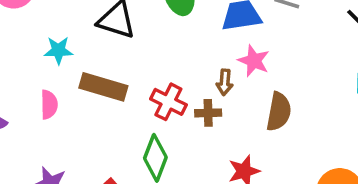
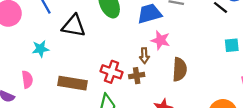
brown rectangle: (103, 87) -> (73, 83), moved
pink semicircle: (49, 105) -> (27, 79), moved

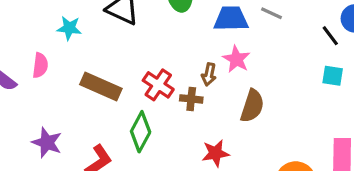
cyan square: (232, 45) -> (333, 76), moved

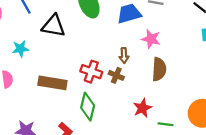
pink star: (236, 59) -> (151, 39), moved
brown cross: (191, 99) -> (116, 75), turned 32

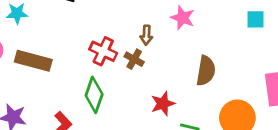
brown semicircle: (159, 69) -> (206, 71), moved
brown rectangle: (52, 83) -> (33, 61), moved

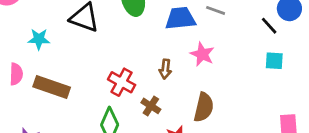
brown cross: (134, 59) -> (151, 106), moved
brown semicircle: (206, 71) -> (204, 107), moved

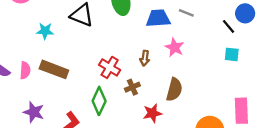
pink semicircle: (16, 74) -> (25, 70), moved
brown cross: (151, 106) -> (132, 87), turned 32

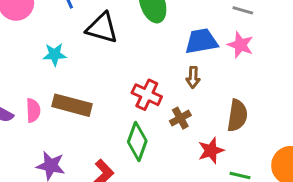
blue trapezoid: (158, 18) -> (201, 41), moved
pink star: (175, 47) -> (240, 45), moved

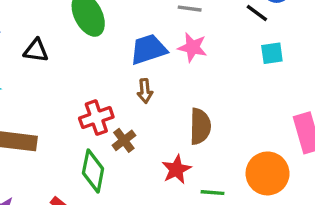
black triangle: (102, 28) -> (36, 50), size x0.7
red cross: (147, 95) -> (96, 118), turned -36
brown cross: (180, 118) -> (124, 140), moved

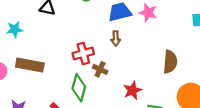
brown semicircle: (200, 126) -> (170, 62), moved
brown cross: (124, 140) -> (100, 69), turned -32

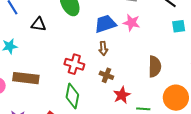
red cross: (83, 54) -> (74, 64), turned 36
brown cross: (100, 69) -> (106, 75), moved

